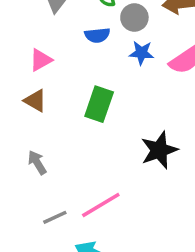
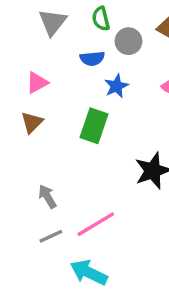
blue star: (141, 53) -> (116, 86), moved, turned -30
brown triangle: (35, 101) -> (32, 122), turned 45
gray arrow: (37, 163) -> (47, 197), moved

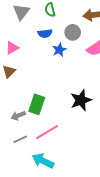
gray circle: (129, 41) -> (73, 32), moved
green rectangle: (94, 126) -> (37, 104), moved
gray arrow: (47, 197) -> (18, 116), turned -80

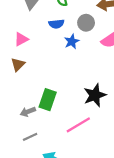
pink line: (47, 132) -> (78, 125), moved

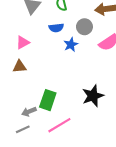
brown triangle: (18, 64) -> (20, 67), turned 40
pink line: (78, 125) -> (59, 125), moved
gray line: (30, 137) -> (23, 129), moved

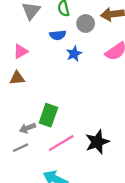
gray circle: (84, 27) -> (86, 23), moved
black star: (93, 96) -> (97, 142), moved

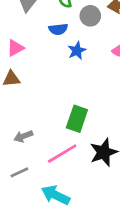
green rectangle: (48, 115) -> (77, 119), moved
gray line: (21, 148) -> (19, 172), moved

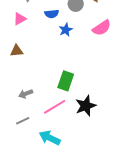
pink triangle: (15, 48) -> (20, 19), moved

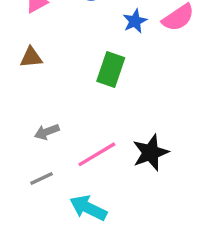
blue star: (66, 30) -> (135, 21), moved
green rectangle: (66, 81) -> (111, 70), moved

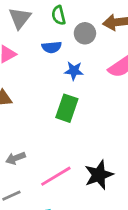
blue star: (135, 21) -> (74, 71), moved, turned 30

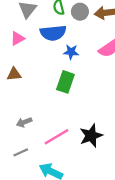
gray circle: (85, 33) -> (80, 12), moved
blue semicircle: (52, 47) -> (53, 33), size x1.6

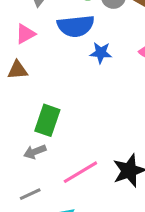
brown triangle: (14, 74) -> (18, 70), moved
green rectangle: (65, 82) -> (47, 120), moved

